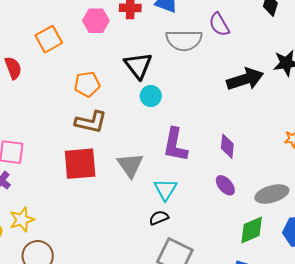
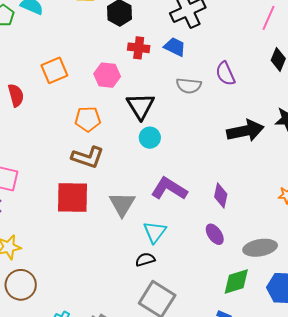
pink hexagon: (96, 21) -> (107, 75), moved
gray semicircle: (184, 40) -> (189, 86), size x0.7
purple L-shape: (175, 145) -> (169, 189), turned 105

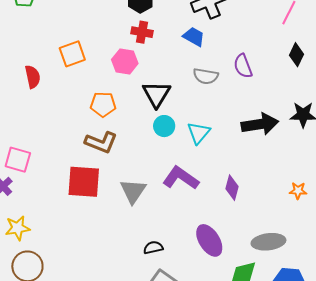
red cross: (139, 48) -> (142, 32), moved
cyan triangle: (155, 232) -> (199, 133), moved
purple ellipse: (215, 234) -> (209, 240), moved, size x1.5

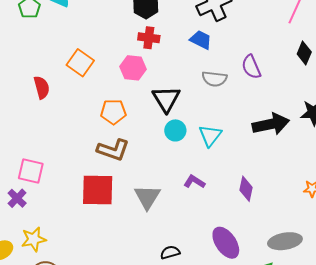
orange square: (72, 54) -> (80, 63), turned -32
purple L-shape: (181, 178) -> (194, 182), size x0.6

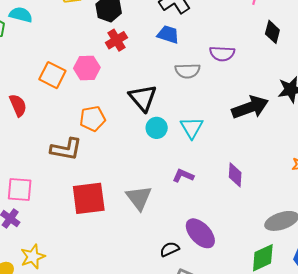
red cross: (149, 38) -> (116, 40), turned -30
purple semicircle: (251, 67) -> (222, 54), turned -55
pink hexagon: (133, 68) -> (87, 68), moved
brown L-shape: (113, 150) -> (66, 149), moved
purple ellipse: (226, 243) -> (200, 233), moved

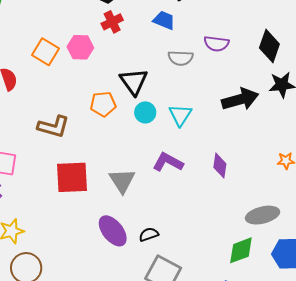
black diamond: (272, 32) -> (269, 46), moved, size x1.4
orange pentagon: (92, 119) -> (103, 104), moved
purple L-shape: (183, 176) -> (168, 162), size x1.4
purple ellipse: (200, 233) -> (113, 231), moved

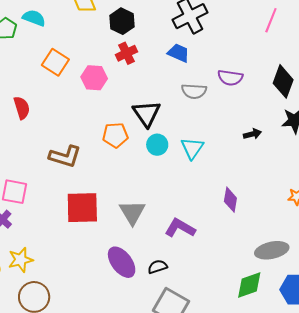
orange square: (45, 52) -> (55, 62), moved
black arrow: (240, 99) -> (252, 134), size x0.5
purple L-shape: (168, 162) -> (180, 228), moved

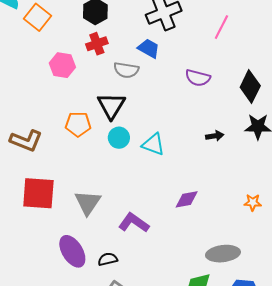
pink line: (271, 20) -> (221, 27), moved
orange square: (55, 62) -> (37, 17), moved
gray semicircle: (194, 91) -> (126, 70), moved
cyan triangle: (192, 148) -> (153, 144), turned -50
purple diamond: (230, 200) -> (187, 199), turned 65

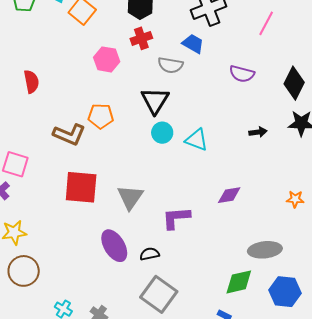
orange pentagon: (78, 124) -> (101, 116), moved
purple L-shape: (134, 223) -> (176, 218), turned -40

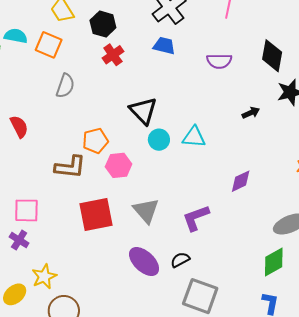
pink hexagon: (107, 59) -> (119, 165), moved
gray semicircle: (170, 65) -> (65, 86), moved, turned -65

